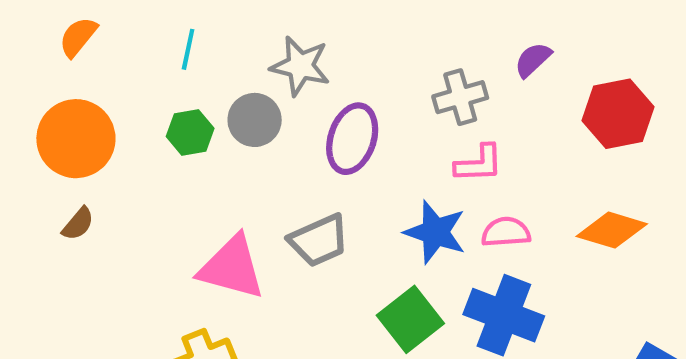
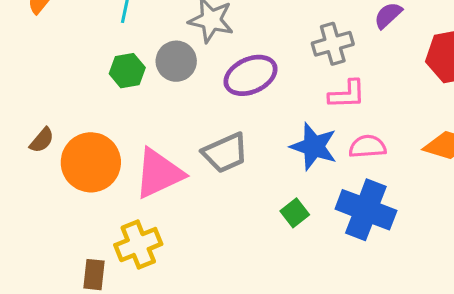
orange circle: (76, 139) -> (91, 162), moved
purple ellipse: (352, 139) -> (251, 75), turned 48
pink triangle: (232, 267) -> (159, 173), turned -40
green square: (410, 319) -> (295, 213), size x0.6

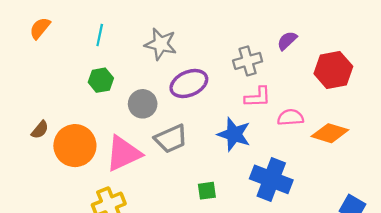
gray circle: (176, 61) -> (143, 104), moved
pink semicircle: (367, 147) -> (290, 117), moved
green square: (295, 213) -> (207, 191), moved, turned 30

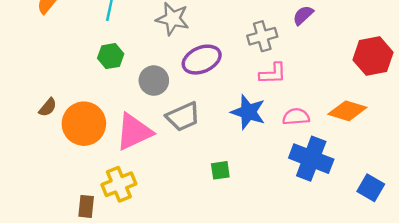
red hexagon: (333, 70) -> (373, 56), moved
pink semicircle: (290, 117) -> (296, 117), moved
blue cross: (271, 179) -> (311, 159), moved

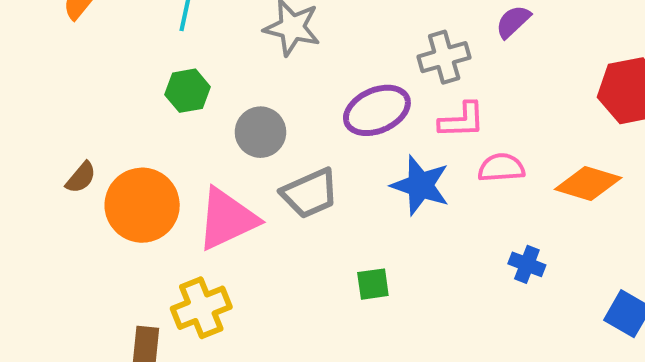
purple ellipse: (202, 60) -> (377, 110), moved
pink semicircle: (296, 117) -> (501, 168), moved
blue cross: (311, 159) -> (527, 264), size x0.5

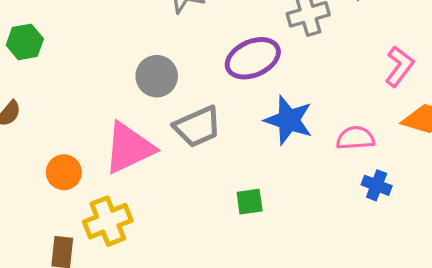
green hexagon: (187, 91) -> (25, 42), moved
pink L-shape: (462, 120) -> (399, 66), moved, turned -51
pink semicircle: (501, 168) -> (355, 138), moved
orange circle: (142, 205) -> (64, 172), moved, size x0.6

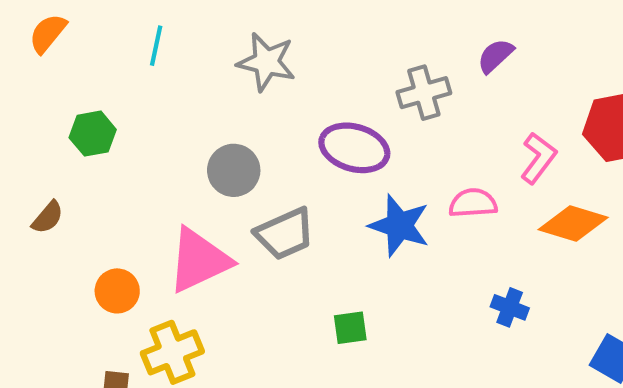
green hexagon: (25, 42) -> (93, 134), moved
purple ellipse: (253, 58) -> (354, 148), turned 40
pink semicircle: (355, 138) -> (473, 203), moved

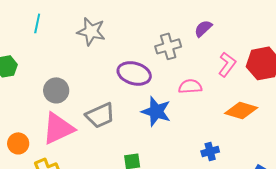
pink L-shape: (538, 158) -> (227, 64), moved
gray circle: (234, 170) -> (56, 90), moved
pink semicircle: (473, 203) -> (190, 86), moved
blue cross: (510, 307) -> (210, 151), turned -36

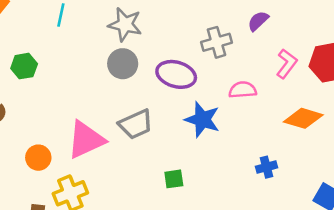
gray circle: (56, 90) -> (123, 64), moved

